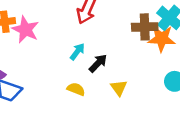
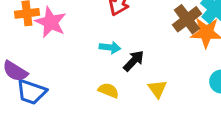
brown cross: (145, 27) -> (187, 19), turned -35
cyan arrow: (77, 52) -> (110, 47), turned 60

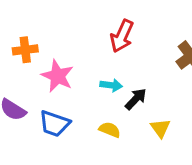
pink star: (51, 22) -> (57, 76), moved
blue trapezoid: (31, 92) -> (54, 124), moved

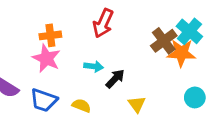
orange cross: (25, 50) -> (50, 35), moved
yellow semicircle: (110, 130) -> (81, 106), moved

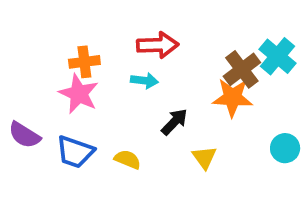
red arrow: (103, 23) -> (158, 45), turned -116
orange star: (181, 53) -> (233, 98), moved
cyan arrow: (94, 66) -> (144, 81), moved

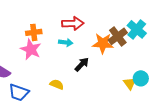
orange star: (233, 98) -> (103, 43), moved
blue trapezoid: (75, 152) -> (19, 92), moved
yellow triangle: (204, 158) -> (130, 83), moved

